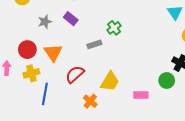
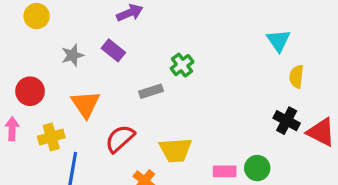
red circle: (27, 50) -> (30, 91), moved
green circle: (167, 81) -> (257, 168), moved
yellow trapezoid: (110, 82) -> (175, 150), turned 55

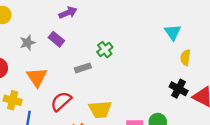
yellow cross: (51, 137) -> (13, 100), turned 30

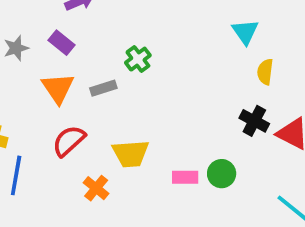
orange triangle: (37, 77) -> (58, 88), moved

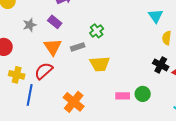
red semicircle: (69, 141) -> (44, 71), moved
yellow trapezoid: (131, 154) -> (100, 64), moved
orange cross: (96, 188) -> (74, 102), size x1.5

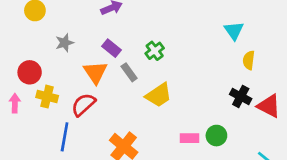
purple rectangle: (55, 22) -> (112, 48), moved
gray rectangle: (78, 47) -> (129, 72), turned 72
yellow trapezoid: (100, 64) -> (159, 95), turned -30
yellow cross: (17, 75) -> (47, 97), moved

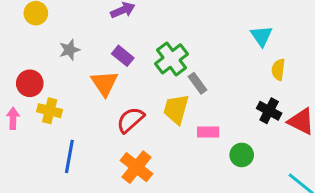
green cross: (155, 51) -> (172, 59), size x1.5
gray rectangle: (129, 72) -> (197, 83), moved
yellow trapezoid: (159, 95) -> (176, 109), turned 140
red semicircle: (83, 105) -> (130, 120), moved
pink rectangle: (190, 138) -> (208, 132), moved

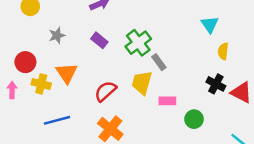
orange triangle: (104, 83) -> (67, 73), moved
blue line: (69, 156) -> (57, 120), turned 65

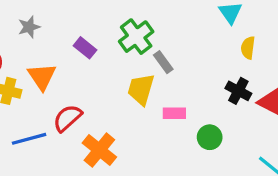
purple rectangle: (99, 40) -> (85, 48), moved
red semicircle: (105, 91) -> (67, 118), moved

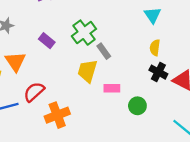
yellow semicircle: (248, 48) -> (155, 48), moved
orange cross: (99, 150) -> (57, 115), turned 30

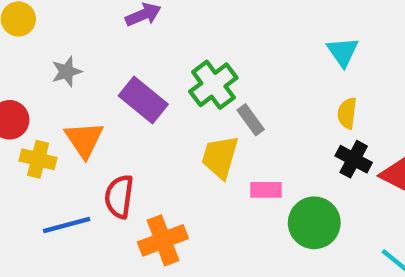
purple rectangle: (47, 41) -> (143, 100), size x1.5
red semicircle: (34, 92) -> (119, 196), turned -40
green circle: (137, 106) -> (314, 223), size x1.5

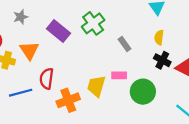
gray rectangle: (251, 120) -> (124, 44), moved
yellow trapezoid: (220, 157) -> (96, 86), moved

